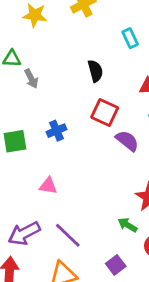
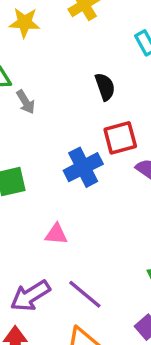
red square: (105, 113) -> (120, 138), turned -36
blue cross: (56, 131) -> (83, 167), moved, size x1.5

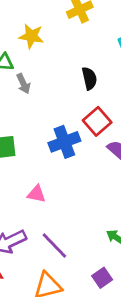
yellow star: (25, 22) -> (31, 36), moved
red square: (120, 138) -> (97, 121), turned -32

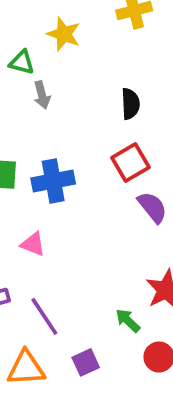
blue cross: (64, 142) -> (53, 181), moved
purple square: (102, 278) -> (86, 362), moved

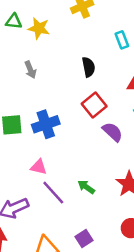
green triangle: (22, 62) -> (14, 21), moved
purple line: (44, 316) -> (53, 193), moved
green arrow: (128, 321) -> (86, 187), moved

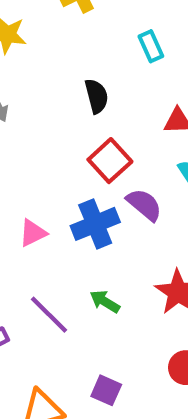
blue cross: (46, 124) -> (95, 224), moved
pink triangle: (39, 167) -> (33, 233), moved, turned -36
purple square: (84, 239) -> (106, 390), turned -30

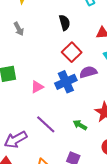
purple semicircle: (144, 205) -> (88, 72), turned -54
green arrow: (105, 302) -> (80, 125), moved

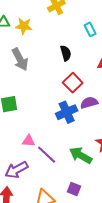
gray arrow: (19, 29) -> (20, 59), size x1.6
pink triangle: (37, 87) -> (29, 141), moved, turned 32
green arrow: (80, 125) -> (81, 155), size x1.6

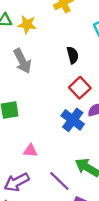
blue cross: (67, 112) -> (73, 120), turned -30
purple line: (47, 155) -> (59, 181), moved

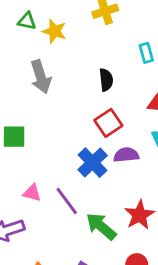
purple line: (59, 181) -> (67, 201), moved

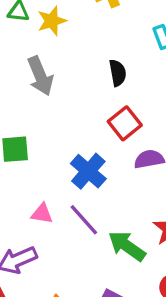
yellow star: (54, 31) -> (52, 21), turned -30
blue cross: (93, 163) -> (88, 171), moved

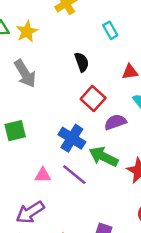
green arrow: (127, 246) -> (104, 157), moved

